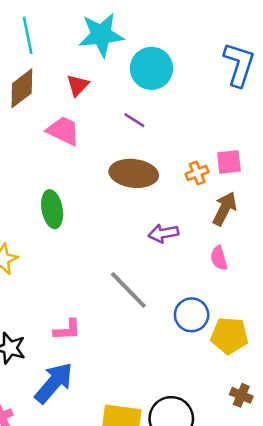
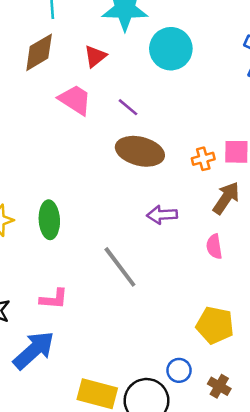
purple line: (134, 120) -> (128, 107), moved
green ellipse: (52, 209) -> (49, 220), moved
blue circle: (192, 315) -> (179, 370), moved, size x0.7

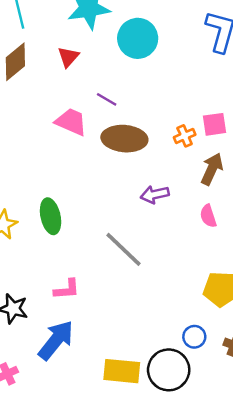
pink trapezoid: (75, 100) -> (71, 122), moved

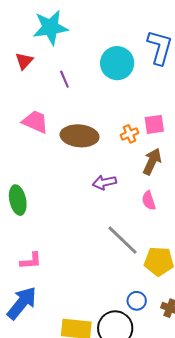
cyan circle: (138, 38) -> (117, 63), moved
red triangle: (68, 57) -> (24, 61), moved
purple line: (107, 99) -> (64, 79), moved, turned 36
gray line: (124, 249) -> (123, 240), moved

